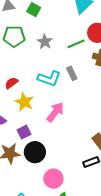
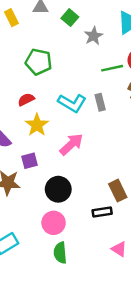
green pentagon: (14, 36) -> (39, 62), moved
gray star: (45, 42) -> (94, 36), moved
black circle: (35, 152) -> (58, 189), moved

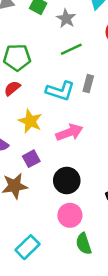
green line: (112, 68) -> (71, 49), moved
red semicircle: (26, 99) -> (12, 88), moved
gray rectangle: (100, 102) -> (88, 84), turned 42
pink arrow: (71, 144) -> (69, 132), turned 35

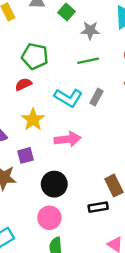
gray star: (66, 19) -> (90, 30), turned 30

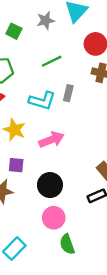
green square: (67, 12) -> (14, 31), moved
gray star: (90, 30) -> (46, 21), moved
purple square: (26, 155) -> (16, 165), turned 35

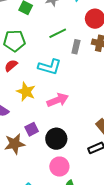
gray rectangle: (68, 93) -> (76, 47), moved
purple square: (16, 165) -> (32, 129), moved, turned -32

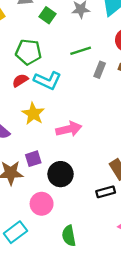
cyan L-shape: (50, 67) -> (47, 80), moved
pink circle: (59, 167) -> (42, 204), moved

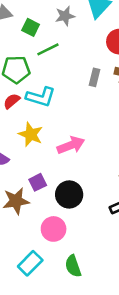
green line: (81, 51) -> (48, 49), moved
green semicircle: (69, 236) -> (73, 266), moved

